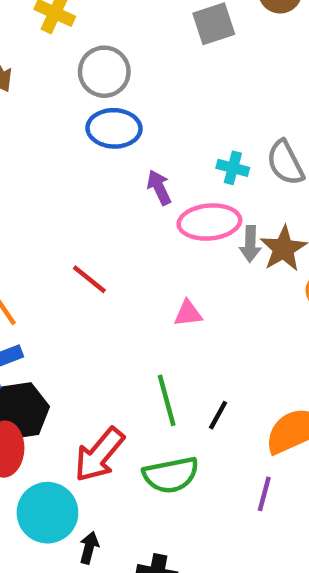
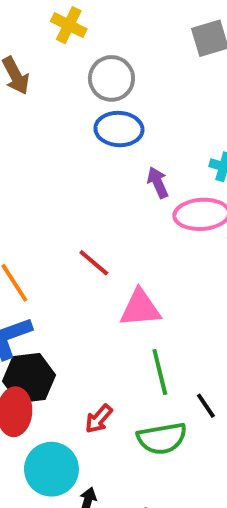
pink triangle: (188, 313) -> (140, 308), moved, size x1.6
black line: (218, 415) -> (206, 406), moved, turned -64
red arrow: (99, 455) -> (99, 419), size x0.6

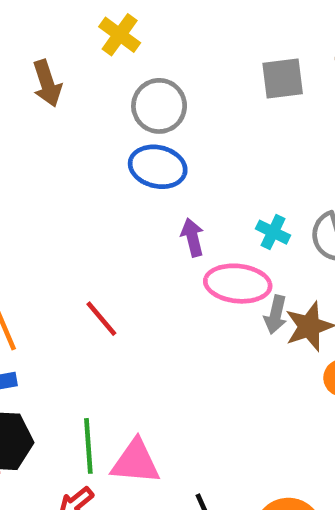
pink triangle: (140, 308) -> (135, 462), moved
green line: (160, 372) -> (88, 446), moved

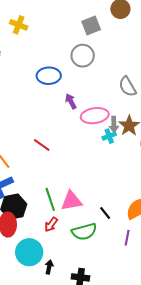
gray circle: (159, 106) -> (83, 56), moved
cyan cross: (273, 232) -> (109, 136), moved, turned -32

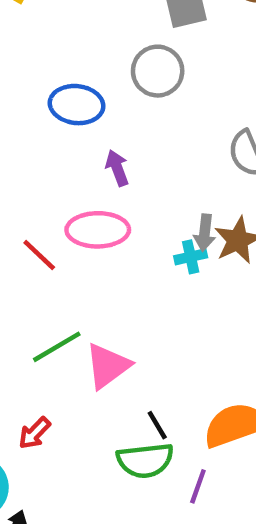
pink ellipse: (95, 116) -> (98, 230), moved
green line: (50, 199) -> (57, 347), moved, turned 70
pink triangle: (71, 201) -> (108, 366), moved, turned -35
green semicircle: (84, 232) -> (145, 460), moved

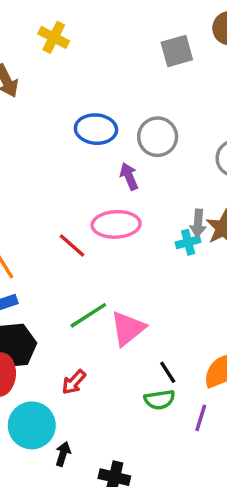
gray circle: (158, 71) -> (158, 137), moved
green semicircle: (145, 460) -> (160, 400), size x0.7

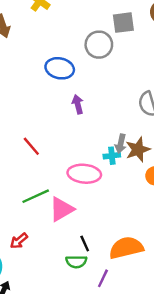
gray circle: (158, 137) -> (99, 45), moved
pink ellipse: (116, 224) -> (84, 174), moved

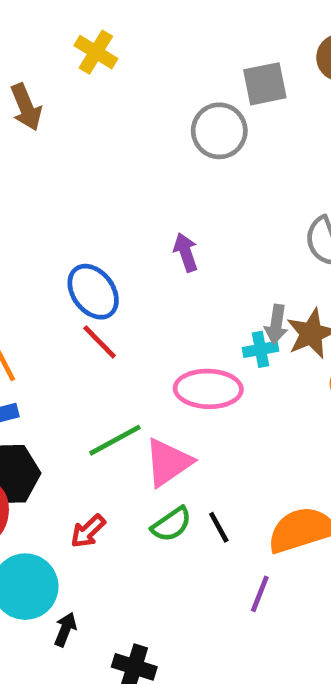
blue ellipse: (60, 68) -> (93, 292), moved, turned 44
green semicircle: (76, 262) -> (171, 524), moved, turned -30

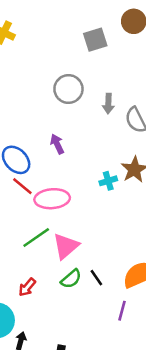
gray circle: (219, 131) -> (68, 89), moved
purple arrow: (186, 252) -> (57, 144), moved
gray arrow: (276, 324) -> (108, 104), moved
pink ellipse: (208, 389) -> (52, 199), moved

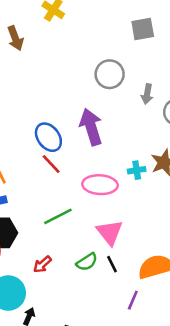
purple arrow: (57, 144) -> (91, 127), size x1.8
pink ellipse: (52, 199) -> (100, 185), moved
pink triangle: (66, 246) -> (110, 232), moved, turned -36

